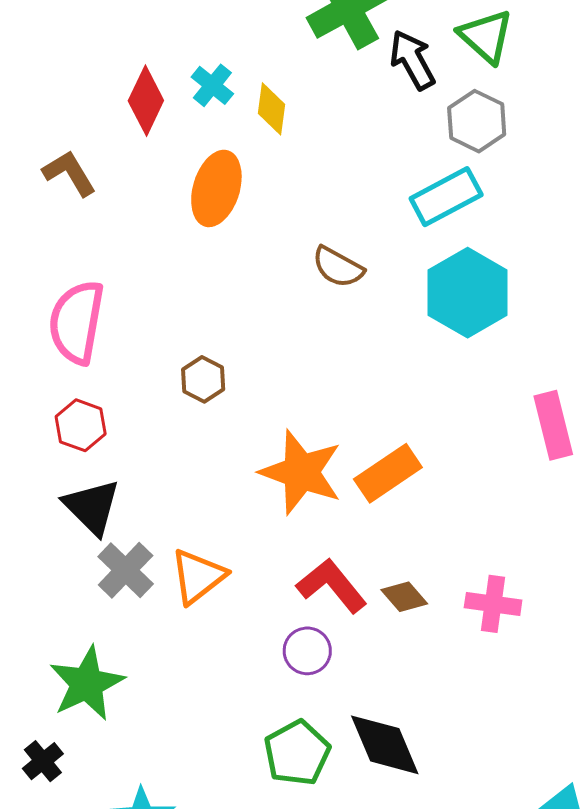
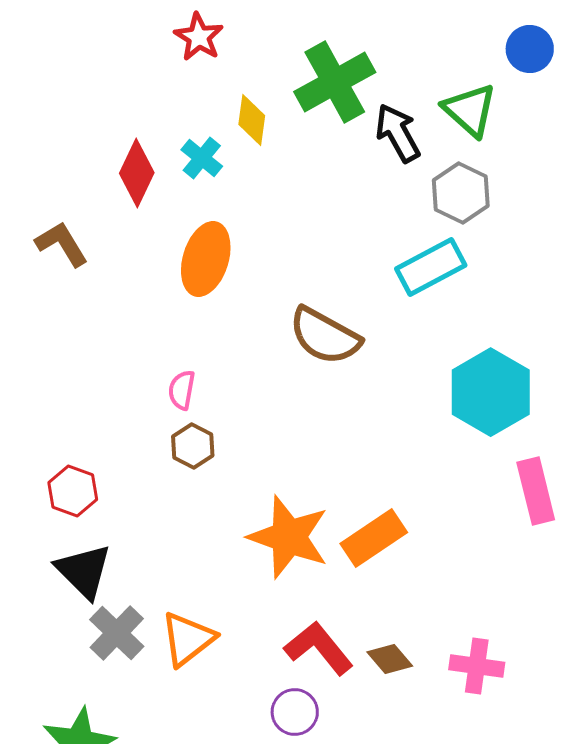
yellow diamond: (272, 109) -> (252, 120), moved
brown semicircle: (338, 267) -> (325, 336), size x1.4
cyan hexagon: (468, 293) -> (491, 392), moved
pink semicircle: (77, 322) -> (182, 390), moved, size x0.5

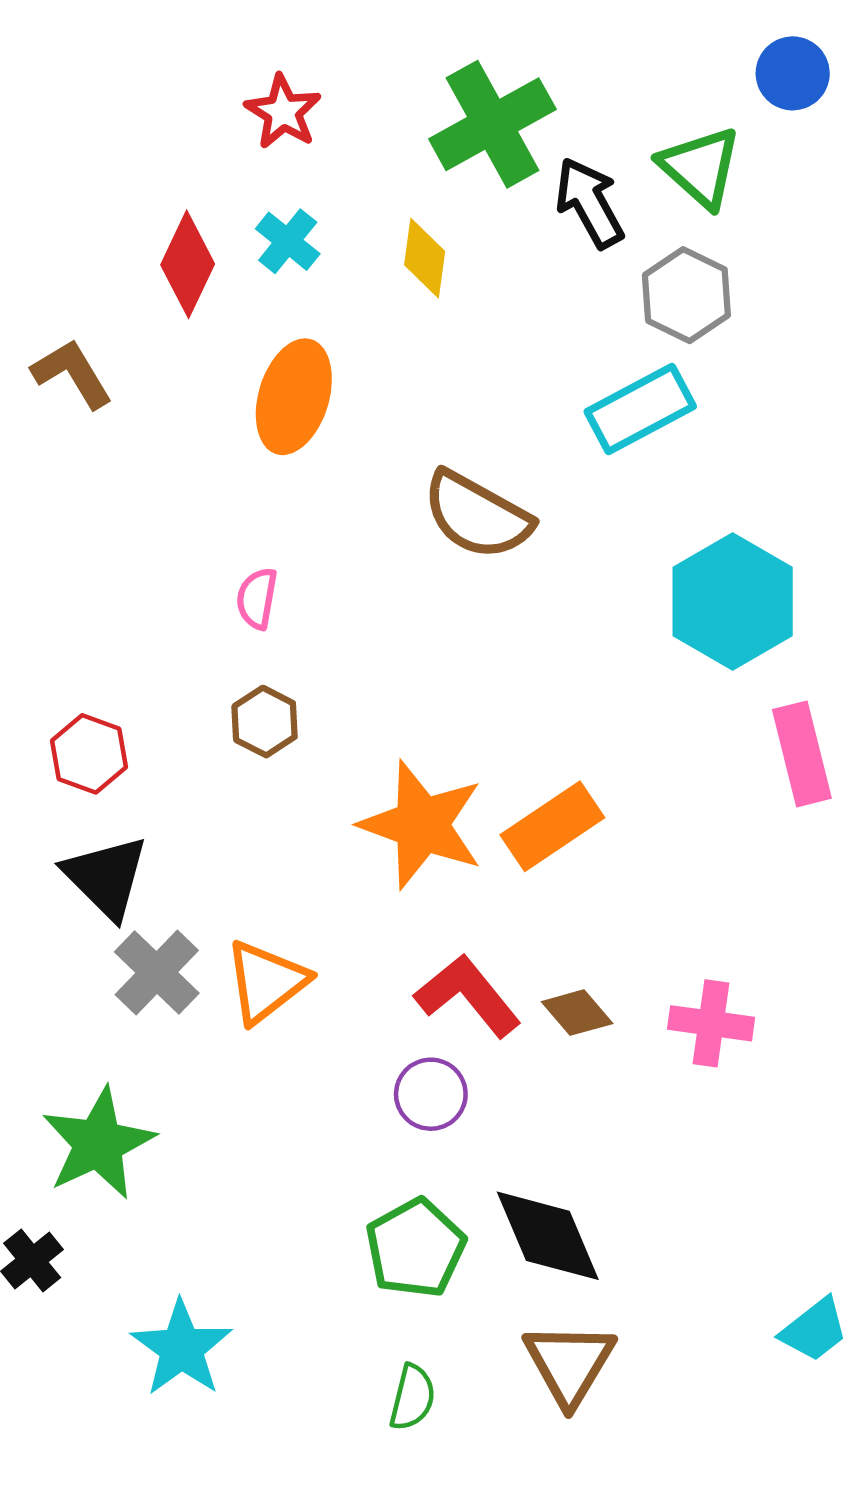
red star: (199, 37) -> (283, 112), moved
yellow diamond: (252, 120) -> (425, 258), moved
brown hexagon: (193, 446) -> (265, 722), moved

